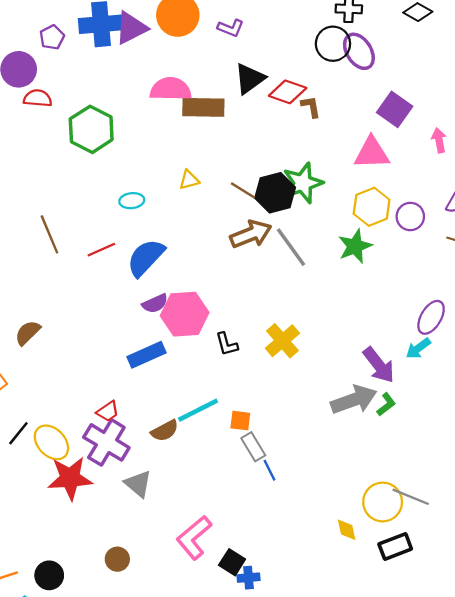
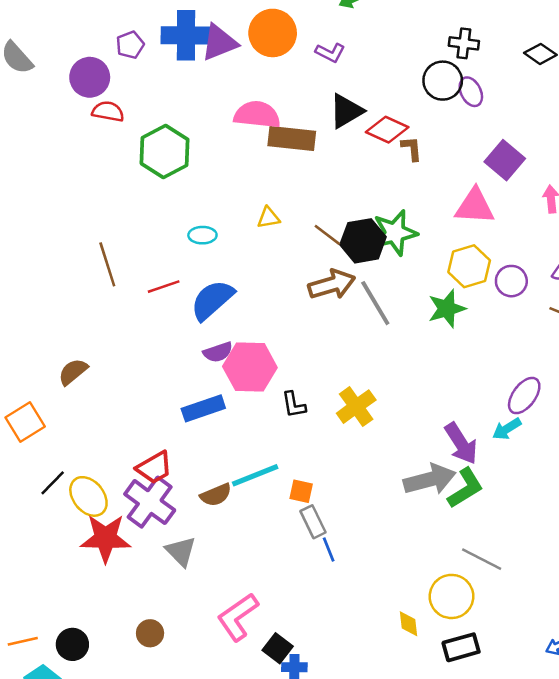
purple ellipse: (359, 51) -> (471, 92), size x0.7
green L-shape: (386, 404) -> (465, 488), size x1.6
red trapezoid: (108, 411) -> (154, 468), size x1.4
gray line: (411, 497) -> (482, 559), moved

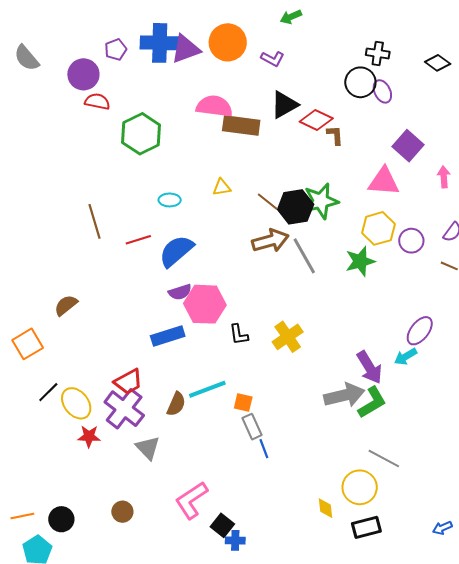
brown semicircle: (216, 495) -> (176, 404), turned -45
red star: (106, 538) -> (89, 436), size x0.6

